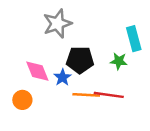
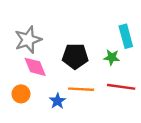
gray star: (57, 24) -> (28, 40), moved
blue star: (62, 77) -> (58, 101), moved
red line: (109, 95) -> (121, 87), moved

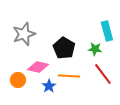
black pentagon: (75, 56) -> (64, 48), turned 30
pink diamond: (35, 67) -> (38, 67), moved, turned -55
red line: (121, 87) -> (103, 74), turned 45

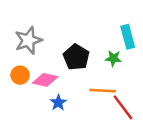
red line: (103, 74) -> (123, 107), moved
orange line: (69, 76) -> (103, 91), moved
orange circle: (18, 80) -> (20, 75), moved

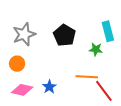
black pentagon: (76, 57) -> (65, 35), moved
pink diamond: (45, 80) -> (22, 90), moved

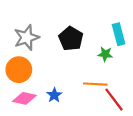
orange circle: (17, 64) -> (19, 70), size x1.5

